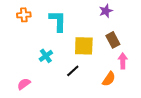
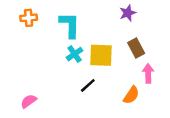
cyan cross: (46, 56) -> (75, 54), moved

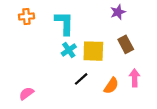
pink arrow: (148, 73) -> (135, 78), moved
orange semicircle: (131, 95) -> (111, 86), moved

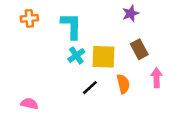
pink arrow: (135, 78) -> (157, 78), moved
orange semicircle: (111, 86) -> (123, 84), moved, turned -48
pink semicircle: (26, 93) -> (29, 104), turned 48

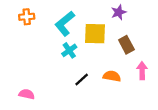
cyan L-shape: (71, 26) -> (65, 24), turned -130
yellow square: (103, 57) -> (95, 34), moved
orange semicircle: (123, 84) -> (112, 76), turned -66

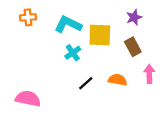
purple star: (119, 12) -> (134, 17), moved
cyan L-shape: (65, 24) -> (68, 24), turned 65
pink semicircle: (27, 94) -> (28, 99), size x1.5

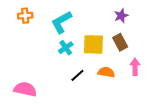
cyan L-shape: (68, 24) -> (61, 22), turned -55
yellow square: (100, 35) -> (93, 44), moved

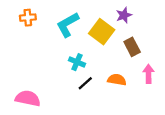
purple star: (121, 16) -> (124, 15), moved
yellow square: (93, 44) -> (102, 32), moved, turned 35
cyan cross: (66, 48) -> (77, 62), moved, turned -32

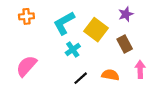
purple star: (124, 15) -> (126, 14), moved
cyan cross: (77, 62) -> (73, 49), moved, turned 32
pink semicircle: (28, 98) -> (26, 66), moved, turned -60

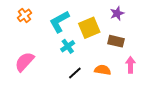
orange cross: (26, 16) -> (24, 15), turned -32
yellow square: (96, 30) -> (89, 28), turned 30
brown rectangle: (125, 44) -> (116, 41), turned -49

